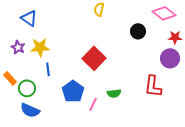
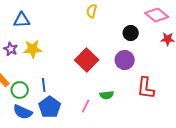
blue triangle: (29, 18) -> (22, 20), turned -36
purple circle: (170, 58) -> (125, 60), moved
blue line: (48, 69) -> (44, 85), moved
blue pentagon: (73, 91) -> (50, 107), moved

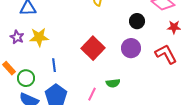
blue line: (44, 85) -> (54, 65), moved
red L-shape: (146, 88) -> (166, 54), moved, turned 145

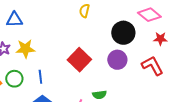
black circle: (137, 21) -> (123, 33), size x1.5
green circle: (26, 78) -> (14, 79), moved

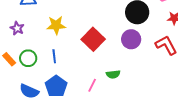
yellow star: (25, 49) -> (56, 25), moved

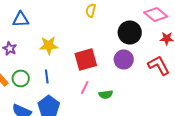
red square: (93, 39) -> (86, 59), turned 30
pink line: (92, 85) -> (85, 87), moved

